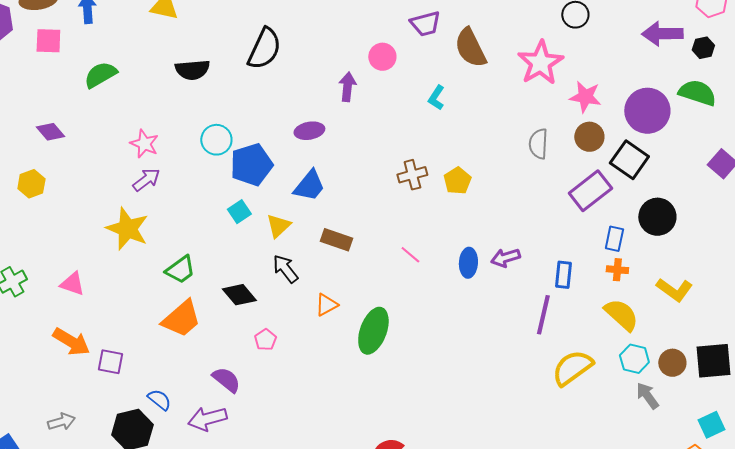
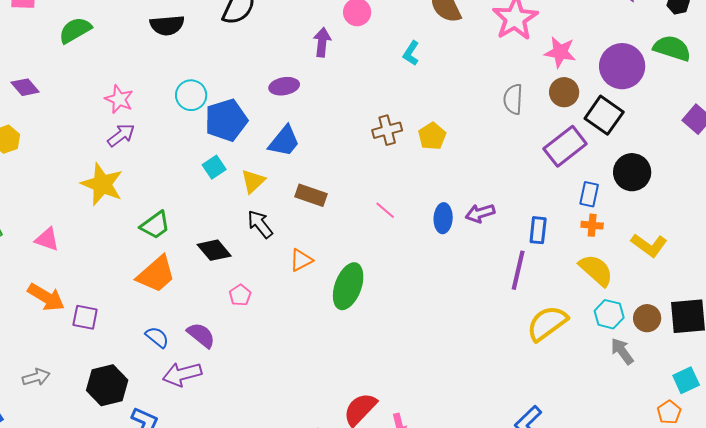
blue semicircle: (159, 400) -> (157, 337), moved

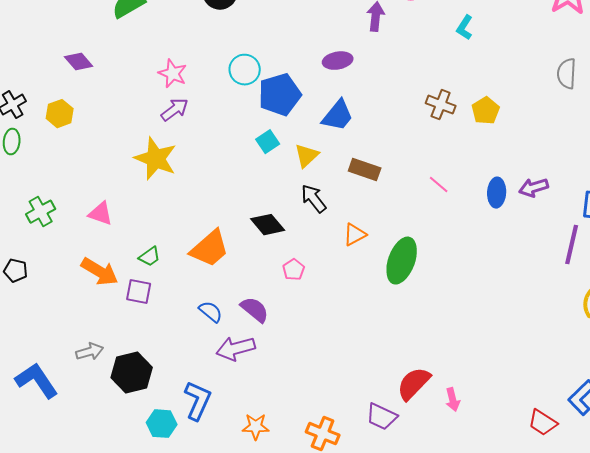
brown cross: (387, 130) -> (441, 105), turned 36
green trapezoid: (155, 225) -> (150, 257), moved, size x0.7
black hexagon: (107, 385) -> (132, 373), moved

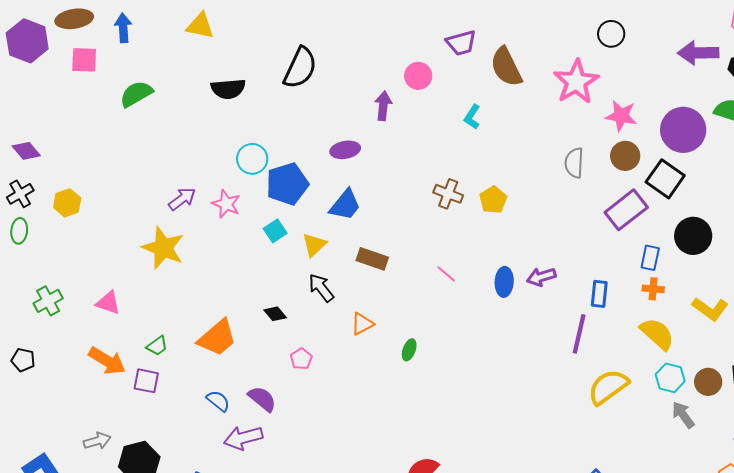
purple diamond: (79, 62) -> (26, 151), moved
pink star: (173, 74) -> (226, 204), moved
black diamond: (268, 225) -> (275, 314), size x0.7
green ellipse: (402, 261) -> (409, 350), size x0.5

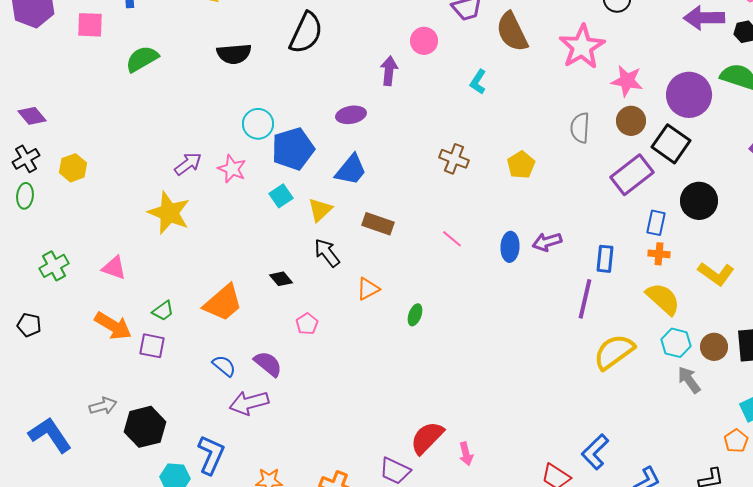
yellow pentagon: (493, 200) -> (521, 165), moved

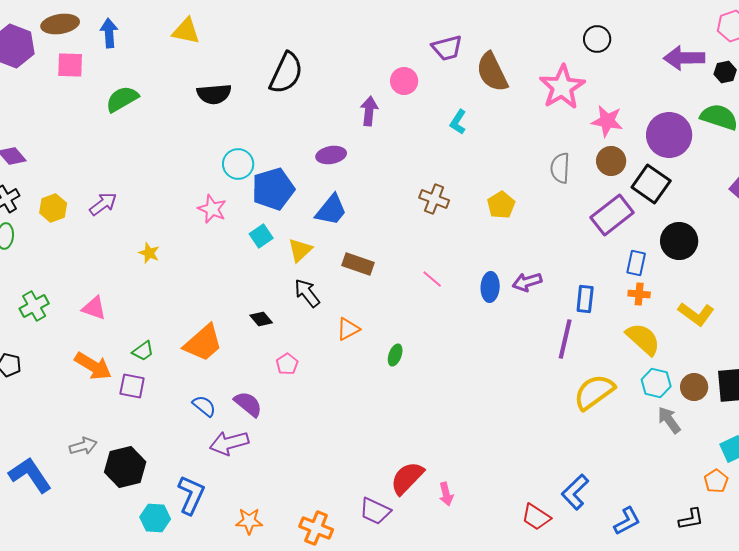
purple arrow: (188, 164) -> (103, 204), moved
yellow star: (169, 213) -> (149, 253), size x0.5

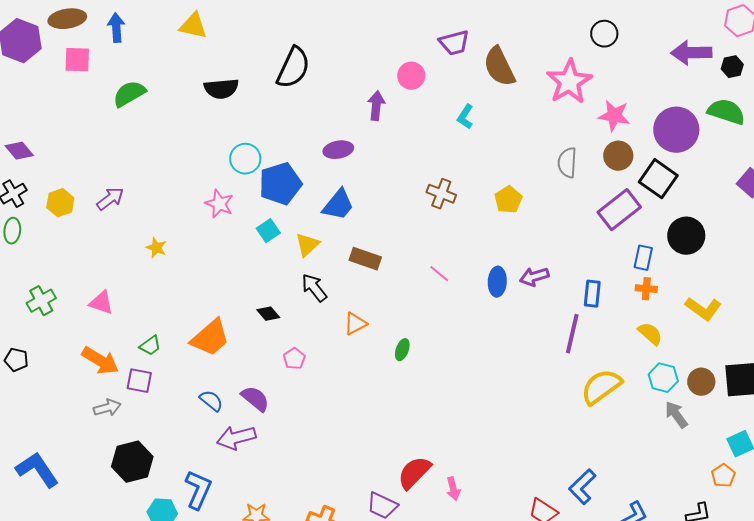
yellow semicircle: (643, 339) -> (650, 334), size x0.7
gray arrow: (83, 446) -> (107, 408), moved

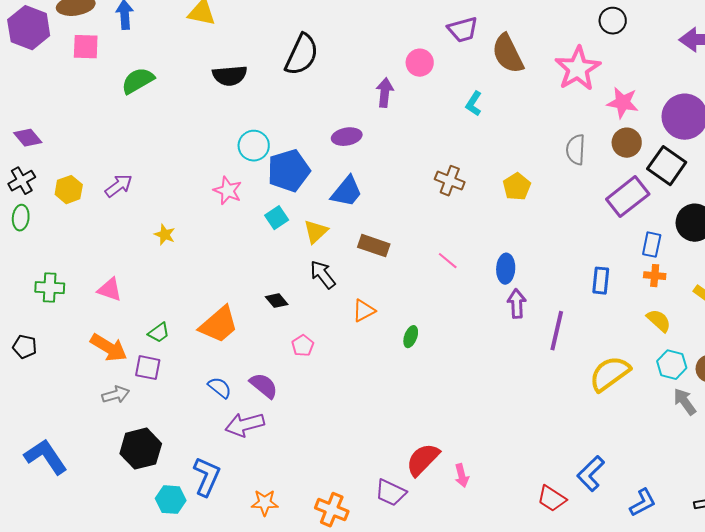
purple arrow: (534, 277) -> (517, 304), moved, turned 104
green cross: (41, 301) -> (50, 288), turned 32
purple line: (572, 334) -> (557, 331), moved

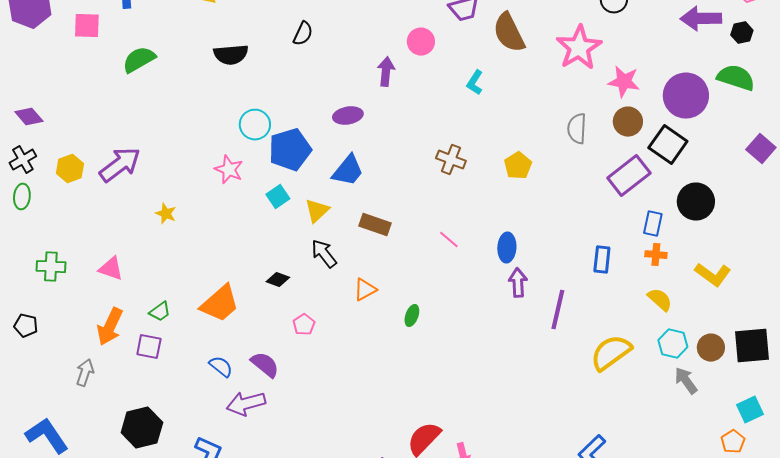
black semicircle: (302, 55) -> (303, 34), size x0.6
purple arrow: (119, 186) -> (120, 165), size x1.5
black diamond: (277, 301) -> (278, 280), turned -30
orange arrow: (109, 348) -> (110, 327), turned 84
gray arrow: (116, 395) -> (85, 373), moved, turned -56

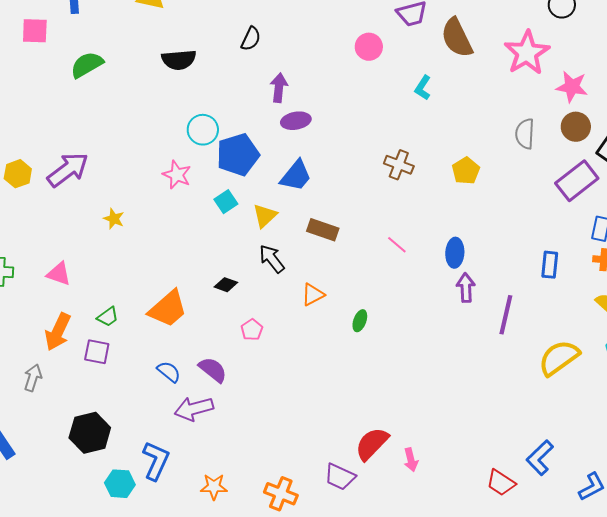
purple arrow: (386, 72) -> (279, 88), moved

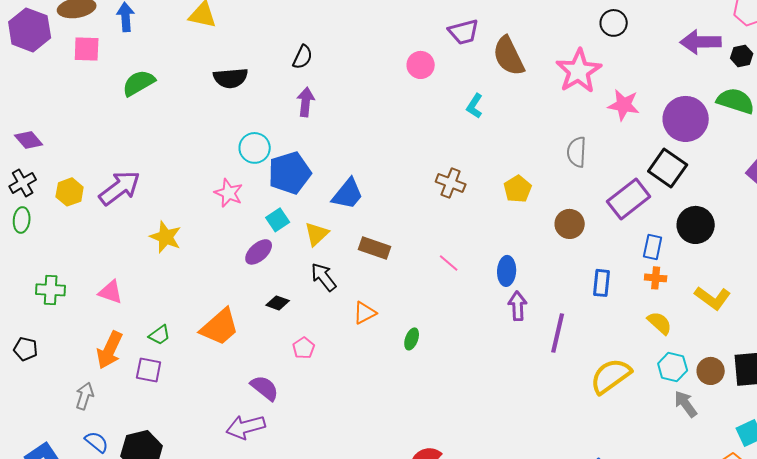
purple arrow: (279, 88) -> (306, 102), moved
purple ellipse: (296, 121) -> (259, 252), moved, turned -32
brown circle: (576, 127) -> (570, 224), moved
yellow star: (114, 219) -> (166, 237), size x1.5
blue semicircle: (169, 372) -> (97, 442), moved

